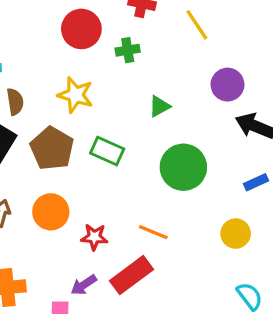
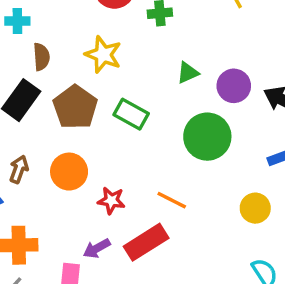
purple circle: (227, 85) -> (234, 86), moved

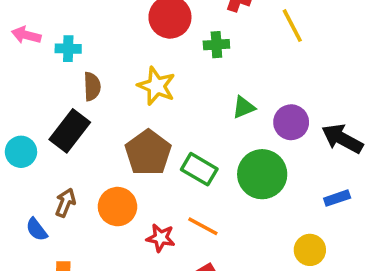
brown pentagon: (75, 107) -> (148, 153), moved
green rectangle: (131, 114) -> (199, 169), moved
orange line: (172, 200) -> (203, 226), moved

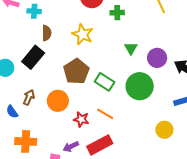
green triangle: (244, 107) -> (131, 48), turned -40

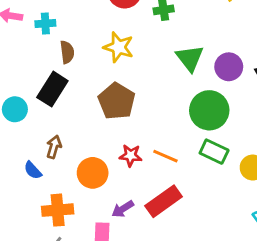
green triangle: (131, 48) -> (190, 58), size x1.5
green rectangle: (105, 82) -> (214, 152), moved
orange circle: (58, 101) -> (93, 173), moved
red star: (81, 119) -> (131, 156), moved

